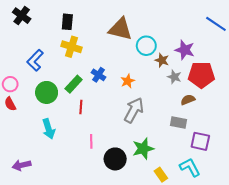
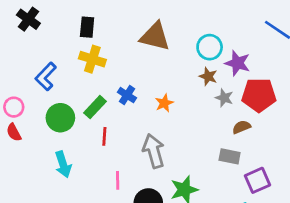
cyan circle: (146, 46) -> (210, 47), moved
gray arrow: (134, 110) -> (154, 151), moved, turned -45
purple square: (200, 141) -> (257, 180), turned -36

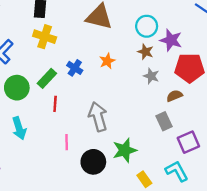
gray star: (224, 98) -> (151, 76), moved
orange star: (164, 103) -> (107, 61), moved
gray rectangle: (230, 156) -> (164, 121), turned 54

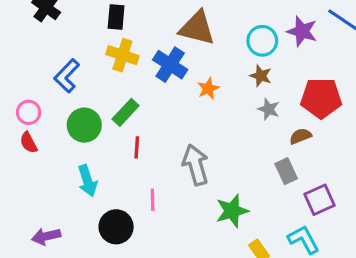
purple star: (171, 40) -> (302, 31), moved
blue cross: (75, 68) -> (170, 65), moved, size x1.5
black circle: (93, 162) -> (116, 227), moved

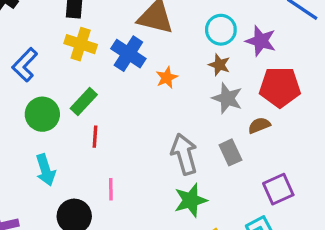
purple star: (302, 31) -> (261, 41), moved
gray star: (269, 109) -> (227, 98), size x1.4
gray arrow: (196, 165) -> (184, 154), moved
gray rectangle: (286, 171) -> (230, 152), moved

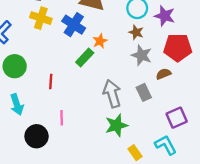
green rectangle: (84, 101) -> (85, 57), moved

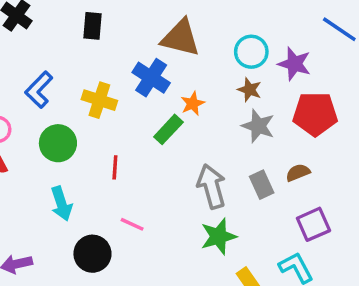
yellow cross: (41, 18) -> (99, 100), moved
brown semicircle: (163, 74) -> (298, 173), moved
pink line: (62, 118) -> (132, 224), turned -64

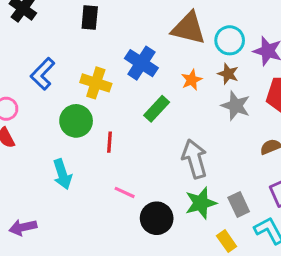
brown triangle: (181, 38) -> (189, 28), moved
orange star: (193, 104) -> (192, 80), moved
green circle: (58, 143) -> (76, 121), moved
gray rectangle: (262, 185) -> (239, 205), moved
black circle: (92, 254) -> (157, 218), moved

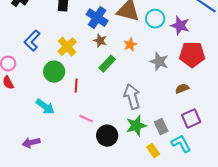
blue cross: (141, 63) -> (97, 18), moved
brown star: (228, 74) -> (100, 41), moved
yellow cross: (96, 83) -> (67, 47), turned 30
cyan arrow: (62, 174) -> (45, 107), turned -36
purple arrow: (23, 227) -> (31, 143), moved

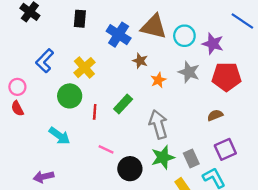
brown star: (100, 41) -> (140, 61), moved
orange star: (130, 45) -> (158, 80), moved
gray star: (159, 62) -> (189, 72), moved
green rectangle: (107, 64) -> (123, 104), moved

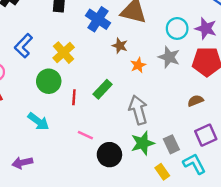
cyan circle: (184, 36) -> (177, 28), moved
purple star: (213, 44) -> (206, 28), moved

